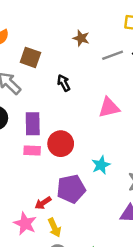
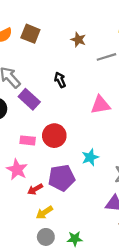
brown square: (30, 57) -> (30, 34), moved
purple rectangle: (33, 124) -> (29, 99), moved, turned -50
pink star: (25, 224) -> (17, 170), moved
yellow arrow: (54, 228) -> (44, 212), turned 78

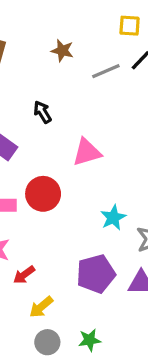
pink triangle: (100, 105) -> (87, 152), moved
cyan star: (90, 157) -> (113, 218), moved
purple pentagon: (62, 178) -> (96, 274), moved

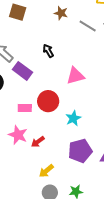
gray line: (106, 71) -> (88, 26), turned 54
cyan star: (113, 218) -> (73, 118), moved
red arrow: (24, 275) -> (38, 142), moved

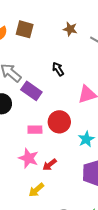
yellow arrow: (46, 171) -> (36, 190), moved

